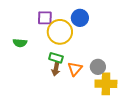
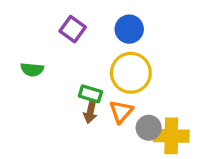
purple square: (45, 18) -> (73, 29), turned 35
yellow circle: (60, 32) -> (131, 73), moved
gray circle: (98, 67) -> (149, 128), moved

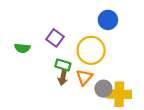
purple square: (73, 29) -> (55, 38), moved
blue circle: (129, 29) -> (108, 20), moved

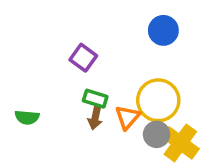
green semicircle: (22, 48) -> (27, 117), moved
yellow circle: (91, 50) -> (158, 100), moved
yellow cross: (119, 94) -> (180, 143), turned 35

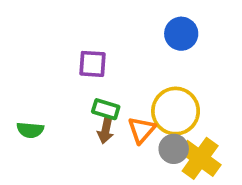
purple square: (83, 58) -> (92, 64), turned -32

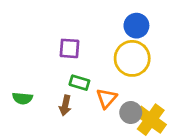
yellow circle: (176, 111) -> (132, 58), moved
brown arrow: (106, 130) -> (65, 105), moved

